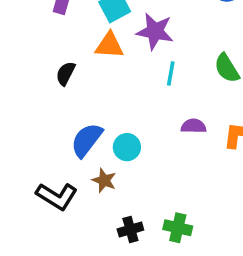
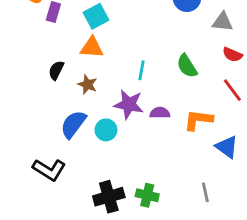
purple star: (155, 31) -> (129, 104), moved
brown star: (104, 180) -> (87, 84), moved
black cross: (130, 229) -> (109, 197), size x1.5

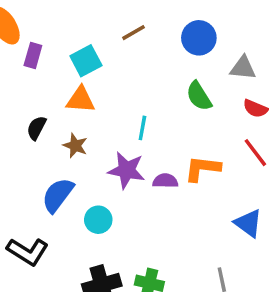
green semicircle: (187, 66) -> (199, 96), moved
orange L-shape: (198, 120) -> (202, 168), moved
cyan circle: (106, 130) -> (98, 220), moved

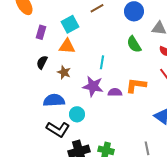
purple rectangle: (33, 56) -> (41, 32), moved
blue semicircle: (58, 195) -> (54, 100), turned 50
black L-shape: (28, 251) -> (58, 129), moved

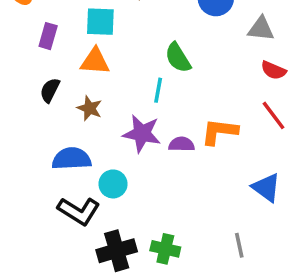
cyan square: (70, 24) -> (100, 22), turned 30
green semicircle: (134, 44) -> (178, 58), moved

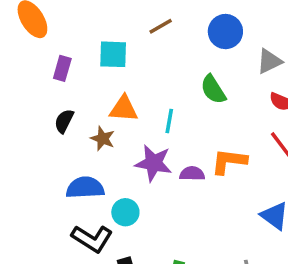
gray triangle: (261, 29) -> (269, 61), turned -32
green semicircle: (178, 58) -> (213, 89), moved
orange triangle: (95, 61) -> (124, 109), moved

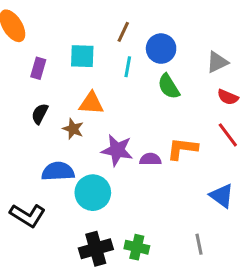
brown line: (161, 26) -> (123, 32), turned -35
blue circle: (225, 32) -> (161, 49), moved
cyan line: (169, 121) -> (128, 67), moved
cyan circle: (125, 212) -> (93, 193), size x1.5
black L-shape: (92, 239) -> (28, 215), moved

